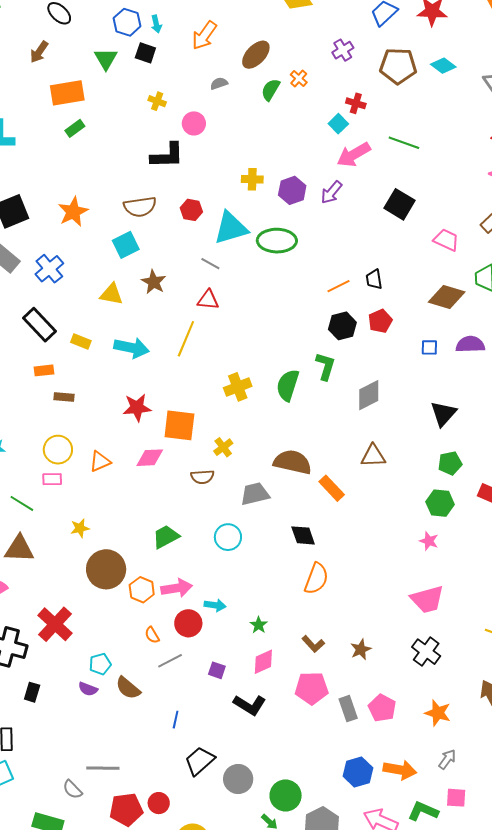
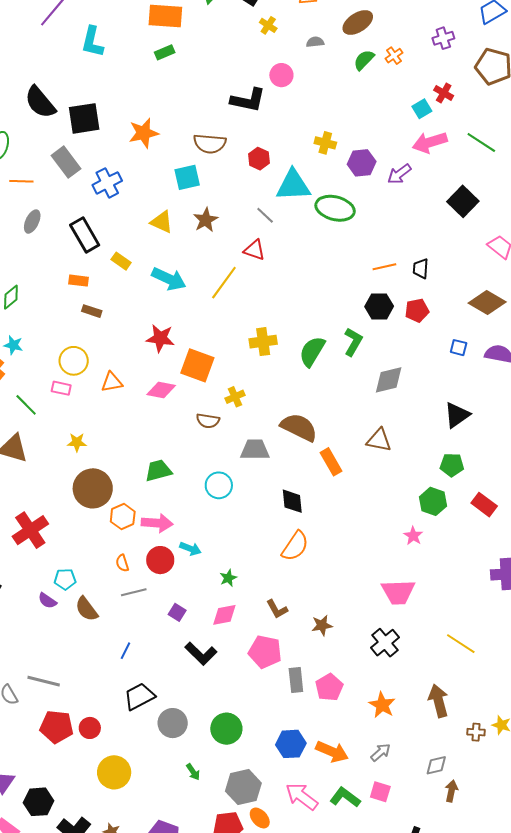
yellow cross: (157, 101) -> (268, 25), moved
green circle: (286, 795) -> (226, 729), moved

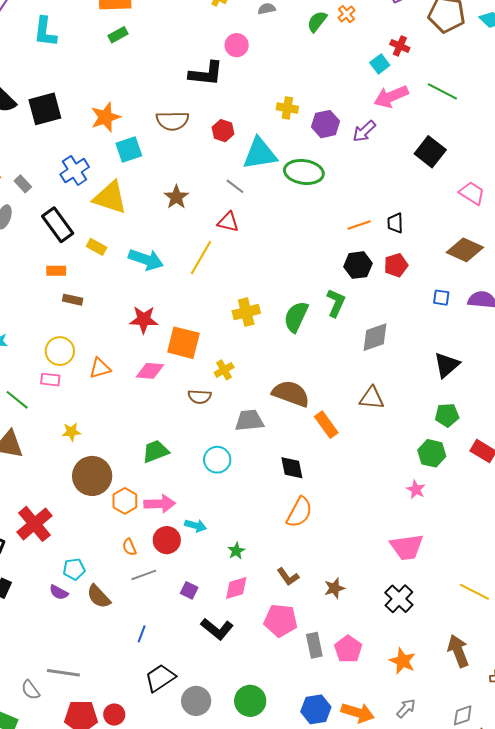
gray rectangle: (66, 162) -> (23, 184), moved, size x0.6
cyan square: (187, 177) -> (129, 149), moved
yellow triangle: (162, 222) -> (110, 198), moved, size x1.5

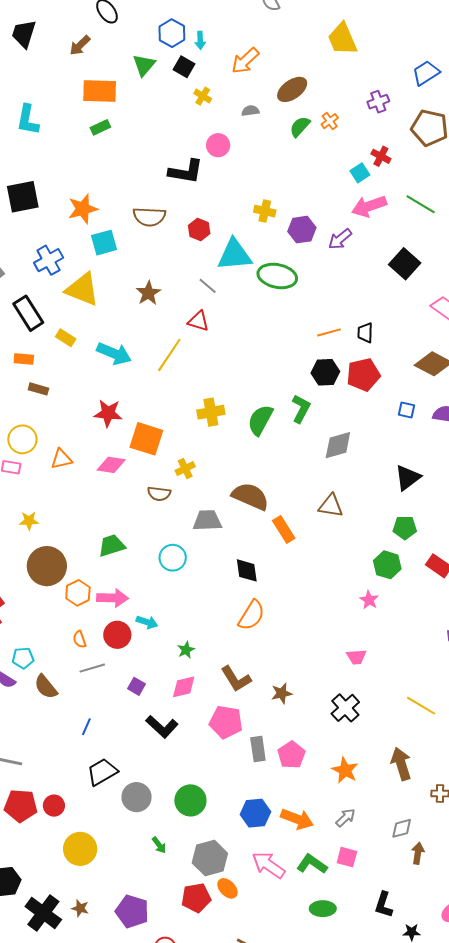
red pentagon: (396, 265) -> (363, 375), size x1.4
pink trapezoid: (407, 547) -> (356, 657), size x0.6
brown L-shape: (288, 577) -> (236, 679), size x1.4

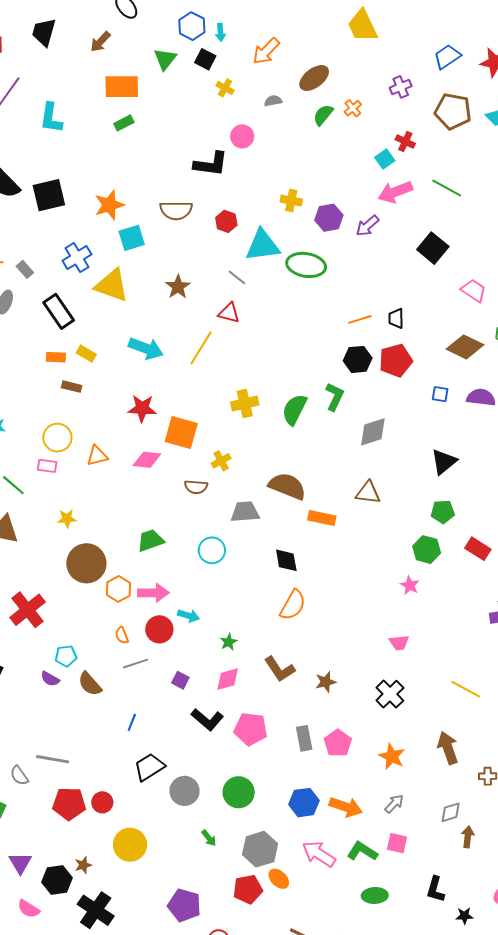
yellow rectangle: (66, 338) -> (86, 354), moved
orange rectangle: (284, 529) -> (322, 518), turned -44
pink pentagon: (226, 722) -> (251, 729), moved
brown star: (80, 908) -> (83, 865), moved, turned -30

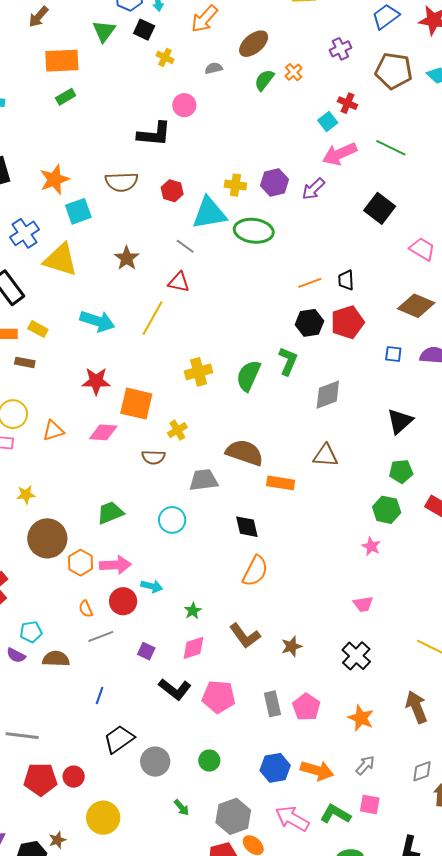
yellow cross: (291, 201) -> (235, 185), moved
brown semicircle: (90, 684) -> (56, 659), turned 136
green circle: (239, 792) -> (209, 761), size x0.7

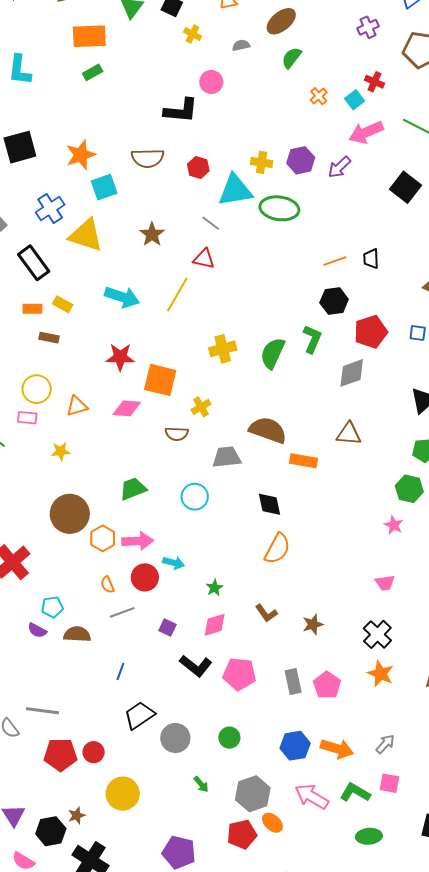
orange cross: (294, 72) -> (319, 96), moved
red pentagon: (347, 322) -> (371, 332), moved
yellow star: (26, 495) -> (61, 451), moved
brown L-shape: (245, 636) -> (266, 613), size x0.7
orange star: (361, 718) -> (381, 674), moved

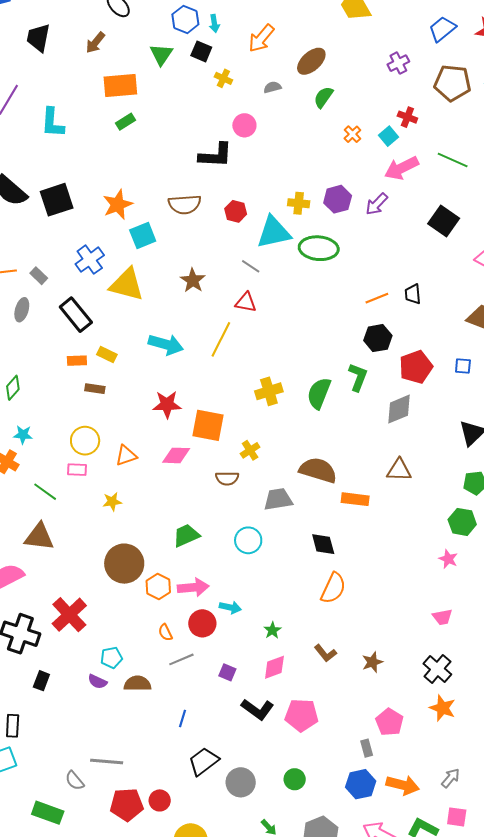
gray rectangle: (293, 682) -> (367, 748), moved, size x0.7

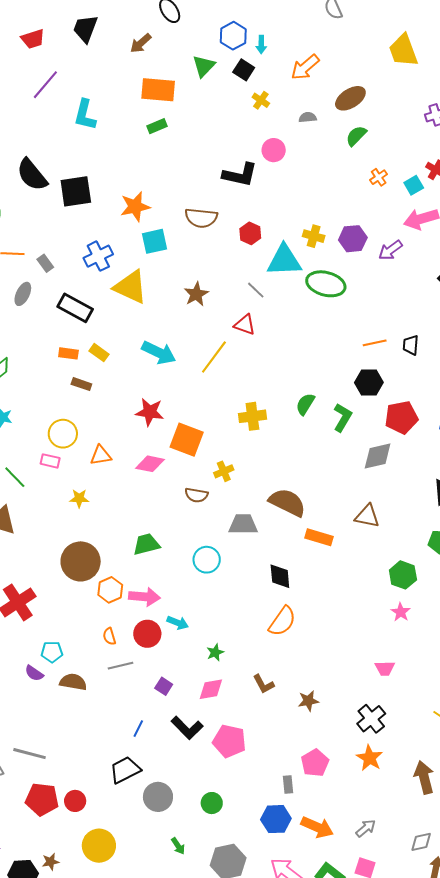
black rectangle: (76, 315) -> (75, 308), turned -32
green semicircle: (319, 393) -> (305, 404), moved, size x0.7
green hexagon: (462, 522) -> (403, 575), moved
blue line: (183, 718) -> (138, 729), moved

